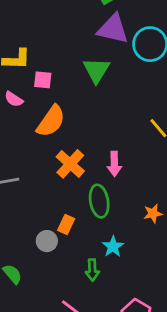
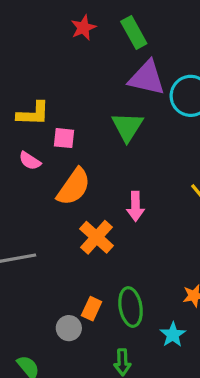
pink arrow: (114, 164) -> (135, 206), moved
green ellipse: (99, 201) -> (131, 307), moved
cyan star: (113, 247) -> (173, 335), moved

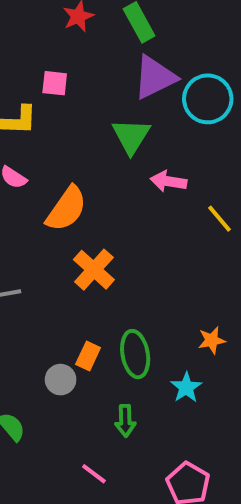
purple triangle: (147, 78) -> (155, 77), turned -39
pink square: (64, 138) -> (55, 83), moved
pink arrow: (135, 206) -> (168, 181), moved, turned 100

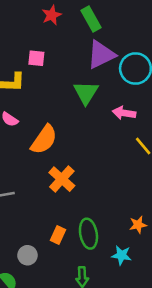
pink arrow: (168, 181) -> (124, 113), moved
gray circle: (61, 380) -> (27, 255), moved
cyan star: (186, 387) -> (121, 255), turned -30

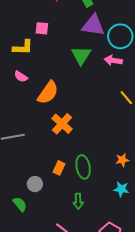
purple triangle: (101, 55) -> (93, 25), turned 35
pink arrow: (124, 113) -> (113, 60), moved
cyan star: (121, 255) -> (121, 189), moved

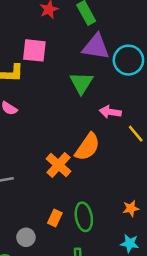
pink square: (42, 28) -> (34, 50), size x1.5
pink arrow: (113, 60) -> (110, 112), moved
orange semicircle: (48, 93) -> (87, 147), moved

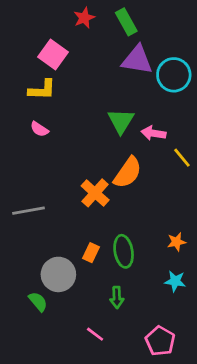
pink square: (34, 50) -> (53, 54), moved, turned 30
green triangle: (81, 83) -> (121, 121), moved
gray circle: (26, 237) -> (58, 274), size x1.6

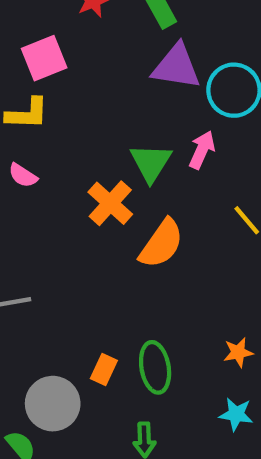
pink square: (53, 54) -> (44, 58), turned 32
pink arrow: (153, 133) -> (202, 150), moved, turned 105
orange cross: (95, 193) -> (110, 203), moved

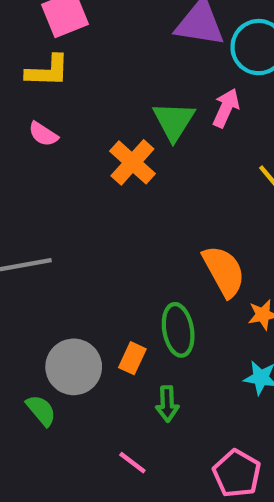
orange semicircle: (161, 244) -> (224, 271), moved, turned -64
orange rectangle: (104, 369) -> (132, 358), moved

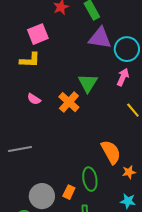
pink arrow: (226, 108) -> (123, 77), moved
pink semicircle: (43, 134) -> (34, 99), moved

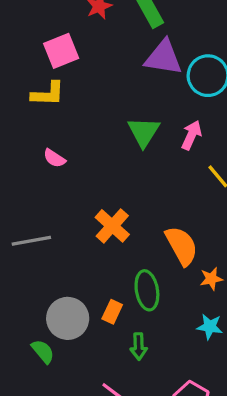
pink arrow: (123, 77) -> (191, 135), moved
orange cross: (69, 102) -> (112, 226), moved

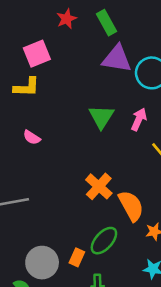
orange cross: (112, 226) -> (99, 186), moved
green ellipse: (147, 290) -> (104, 241), turned 52

